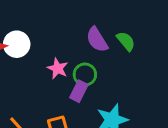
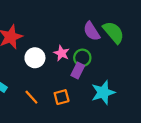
green semicircle: (126, 41) -> (114, 32), size x1.5
white circle: (17, 44) -> (35, 58), moved

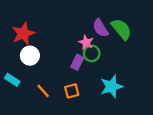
pink star: (62, 53) -> (86, 42), moved
white circle: (35, 58) -> (30, 56), moved
purple rectangle: (78, 70) -> (77, 62), moved

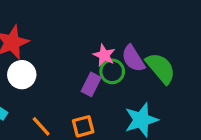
purple semicircle: (100, 28) -> (133, 59), moved
green semicircle: (121, 29) -> (161, 68), moved

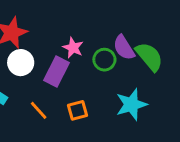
pink star: (104, 55) -> (73, 48), moved
purple rectangle: (91, 84) -> (57, 72), moved, size x1.4

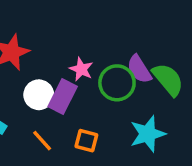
green circle: (104, 60) -> (117, 83), size x1.4
white circle: (21, 63) -> (39, 95), moved
orange square: (77, 110) -> (86, 141), turned 30

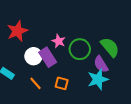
purple semicircle: (139, 69) -> (101, 64), moved
purple rectangle: (63, 96) -> (48, 57), turned -60

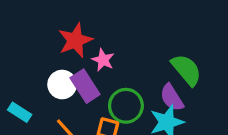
red star: (17, 31) -> (75, 40), moved
green circle: (80, 49) -> (126, 106), moved

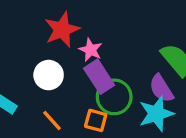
purple rectangle: (85, 86) -> (99, 77), moved

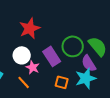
pink star: (91, 50) -> (33, 67), moved
green circle: (114, 97) -> (73, 46), moved
orange square: (96, 120) -> (62, 82), moved

